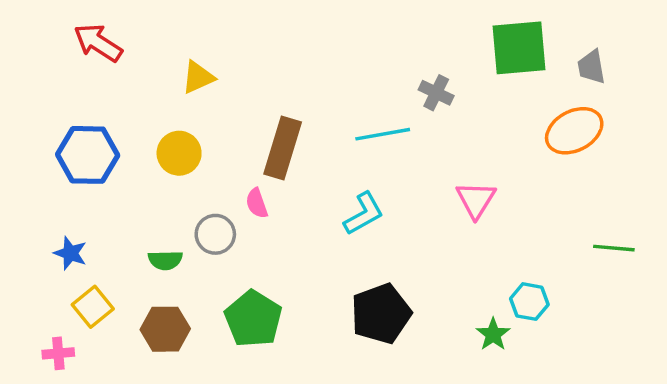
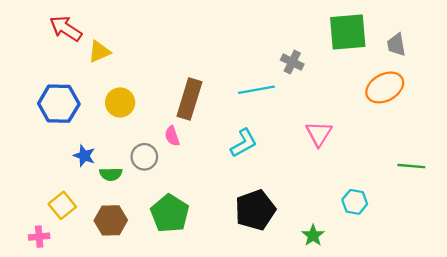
yellow triangle: (198, 77) -> (99, 52), moved
blue star: (70, 253) -> (84, 156), moved
green star: (493, 334) -> (313, 235), moved

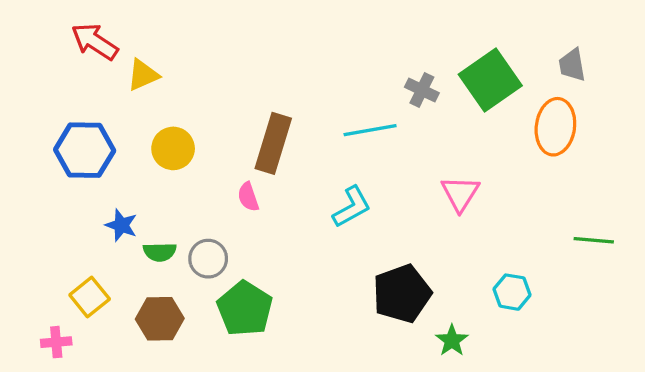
green square: (348, 32) -> (490, 80), moved, turned -30
orange ellipse: (385, 87) -> (555, 127), turned -54
gray circle: (144, 157) -> (208, 259), moved
black pentagon: (255, 210) -> (402, 294), moved

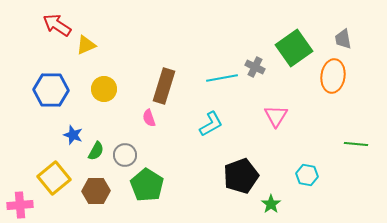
gray cross: (422, 90) -> (255, 67), moved
green semicircle: (160, 252) -> (96, 151), turned -60
yellow square: (90, 297) -> (54, 178), size x1.4
pink cross: (56, 342) -> (20, 205), moved, size x1.4

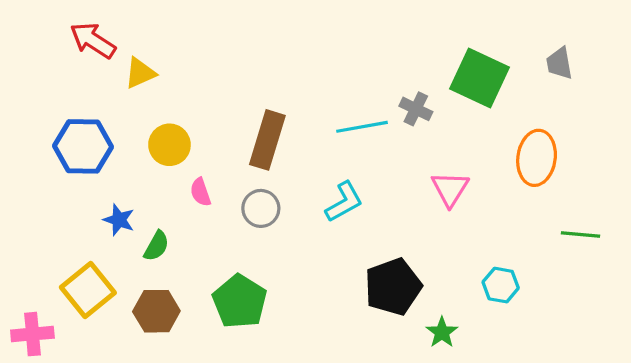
green square: (294, 48) -> (479, 78), turned -30
orange ellipse: (333, 76) -> (537, 158), moved
pink semicircle: (149, 118) -> (200, 192), moved
gray circle: (125, 155) -> (261, 208), moved

